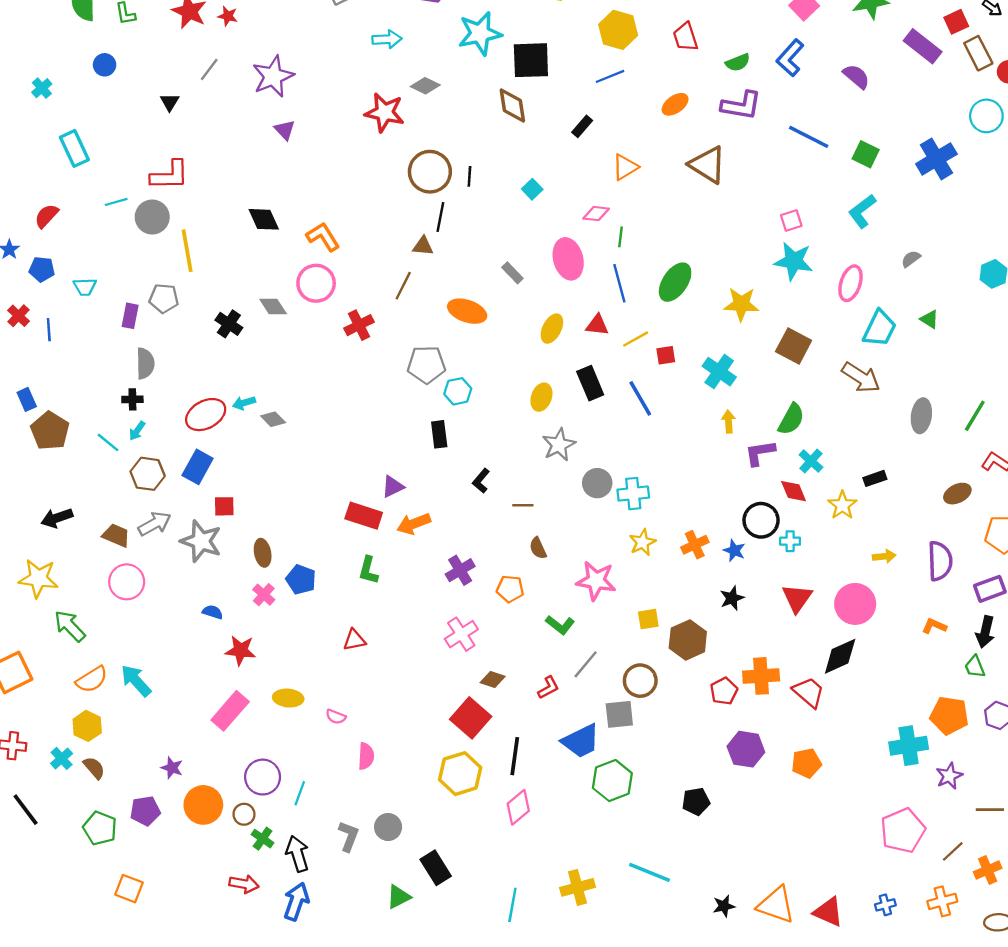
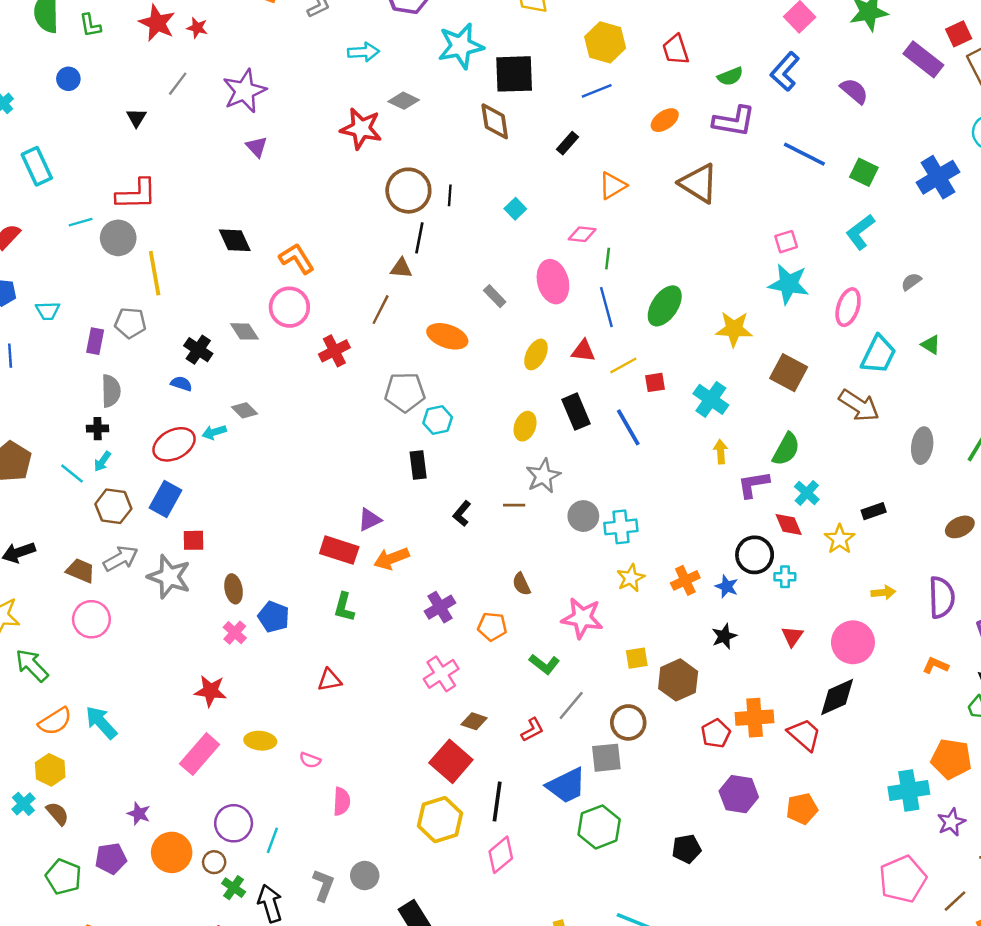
gray diamond: (273, 419) -> (244, 410), moved
brown line: (523, 505) -> (514, 505), moved
red triangle: (797, 598) -> (792, 636), size x0.7
blue semicircle: (213, 612) -> (181, 384), moved

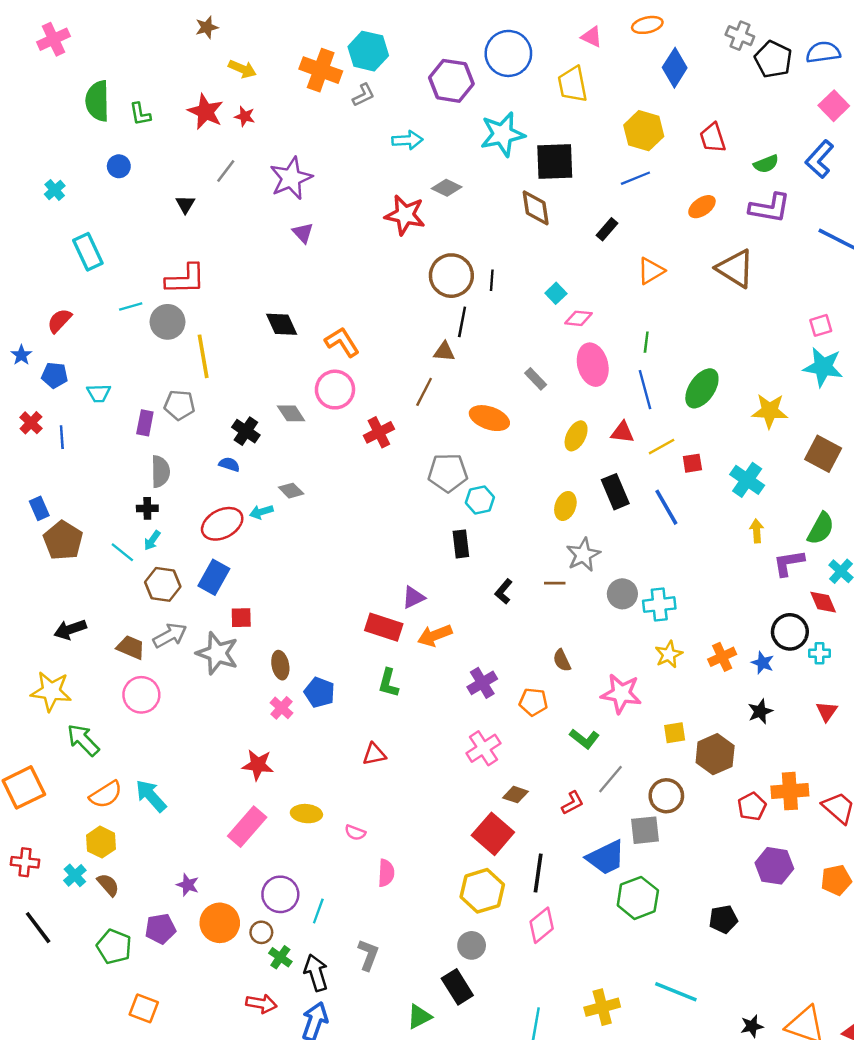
pink diamond: (582, 234) -> (578, 318), moved
gray circle: (365, 876) -> (472, 945), moved

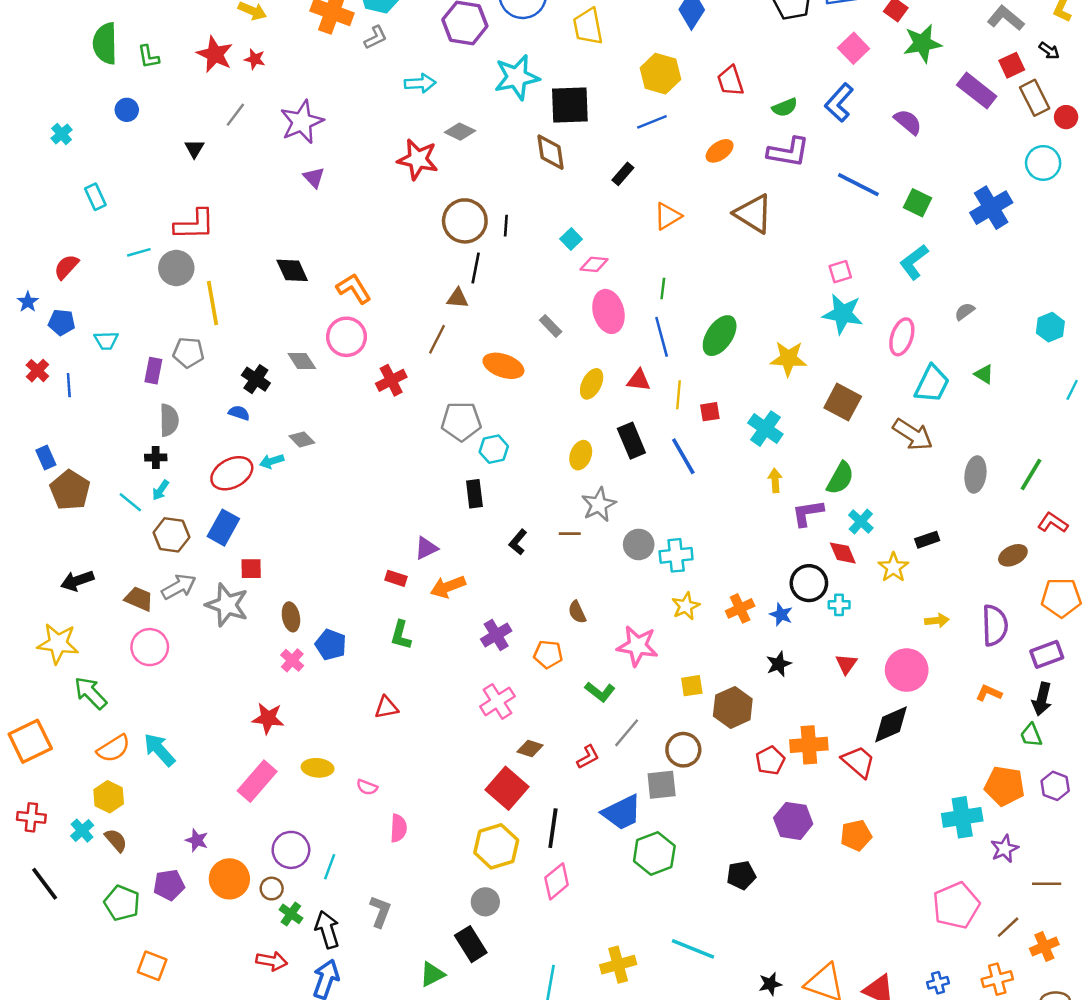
cyan rectangle: (88, 252) -> (95, 197), size x0.7
yellow line: (662, 447) -> (679, 395), turned -56
red rectangle: (384, 627) -> (396, 578), size x0.6

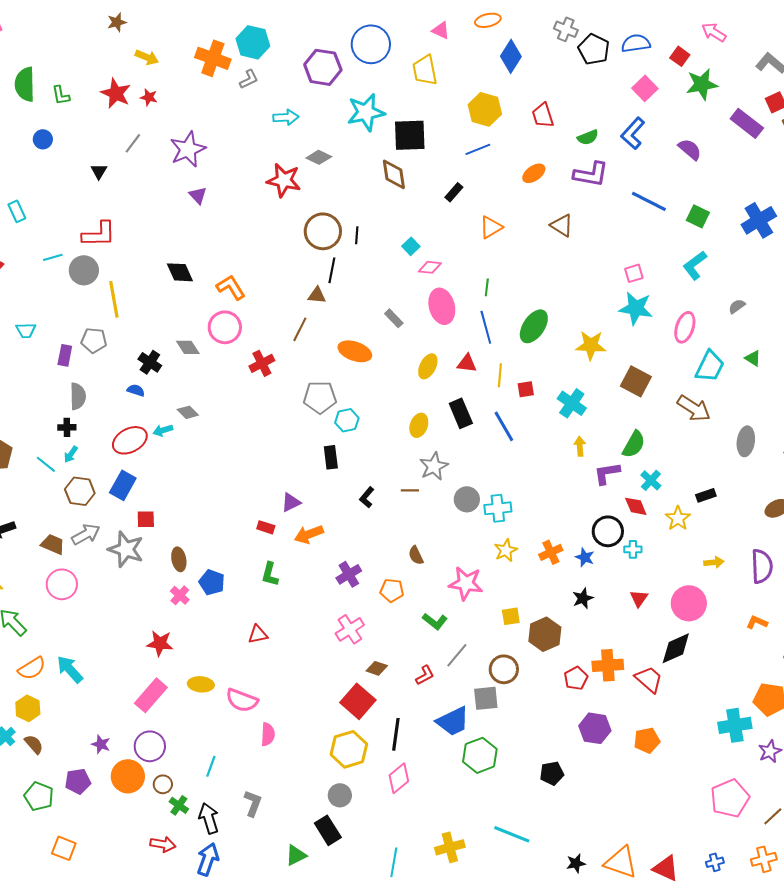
brown triangle: (753, 214) -> (562, 225), size x0.7
pink semicircle: (367, 787) -> (242, 700), size x1.8
purple circle: (291, 850) -> (150, 746), moved

